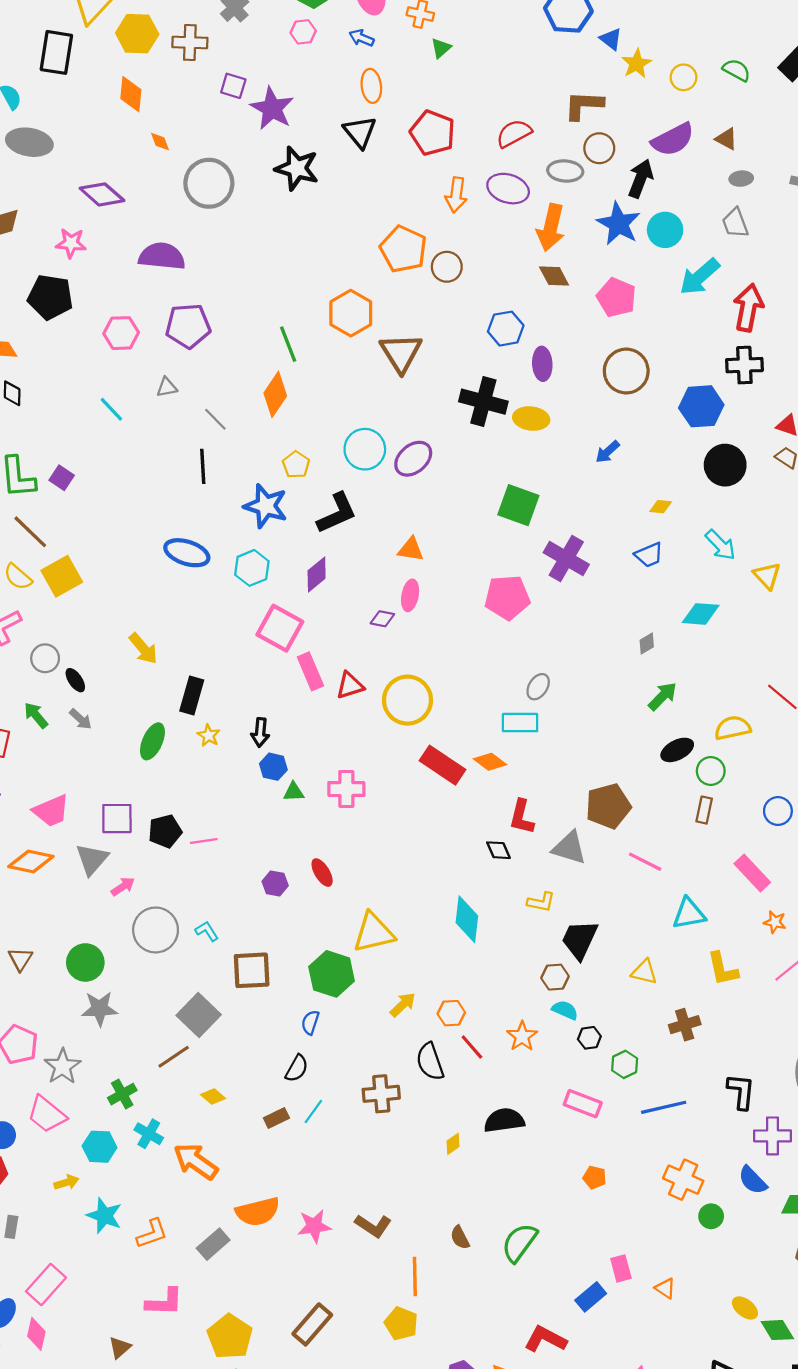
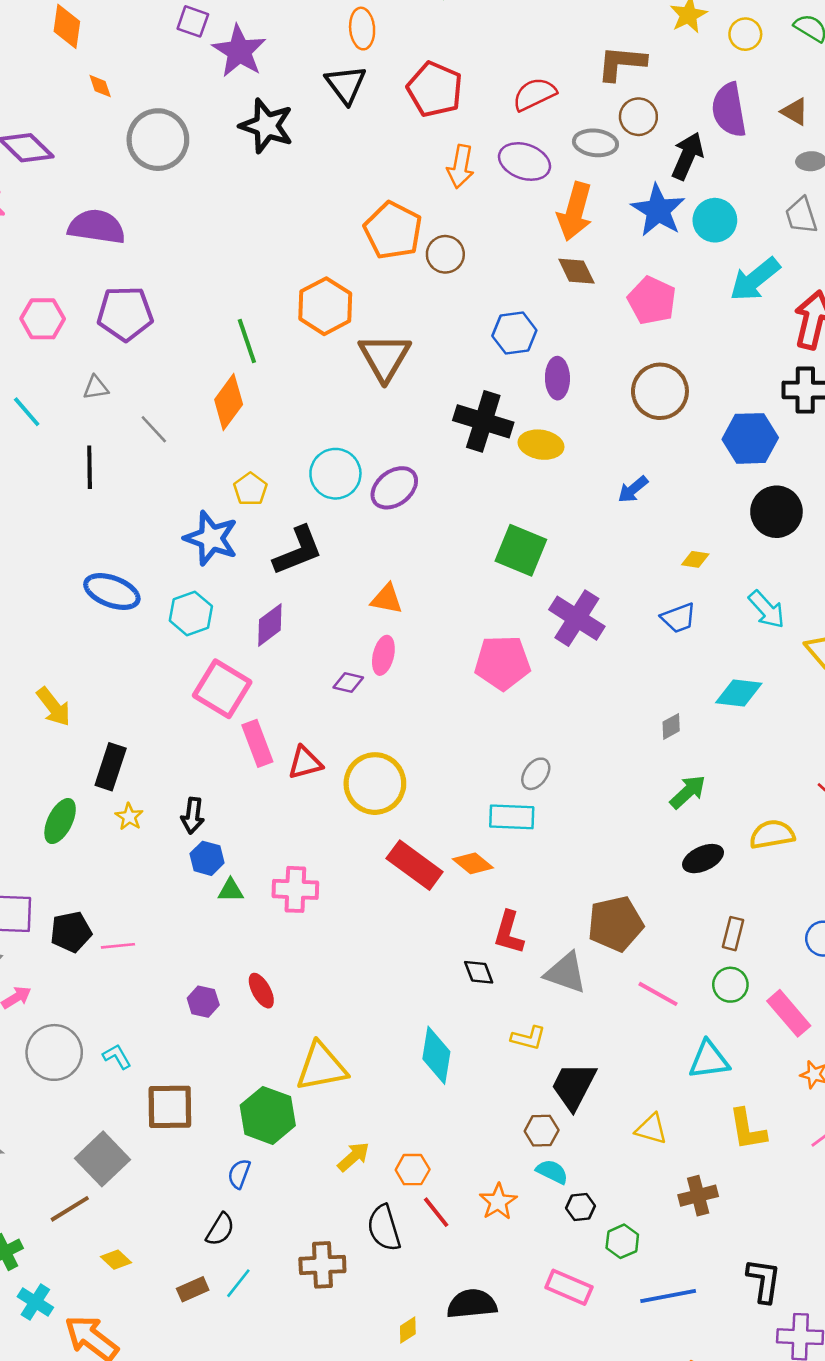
purple semicircle: (673, 140) -> (729, 110), turned 105
black line: (203, 466) -> (90, 467), moved
green circle: (711, 771) -> (730, 985), moved

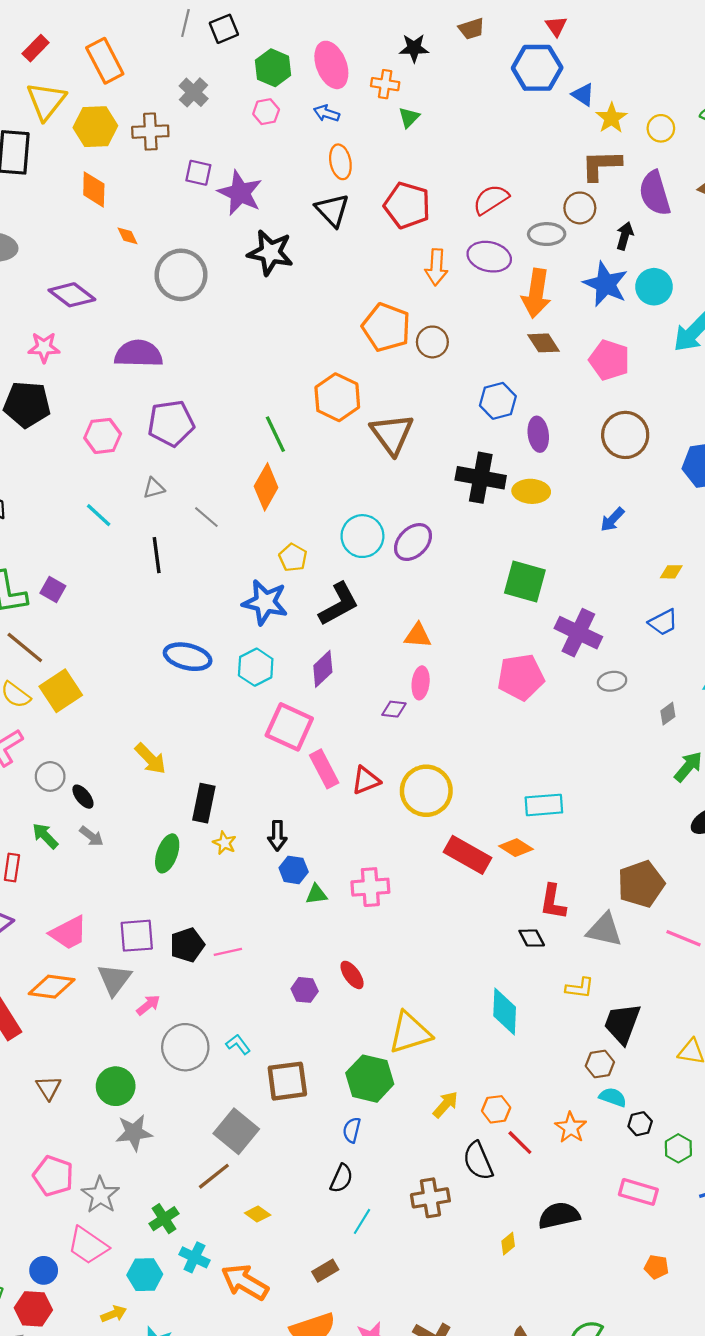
brown L-shape: (622, 63) -> (601, 165), moved
black arrow: (687, 156) -> (625, 236), size x0.7
gray ellipse: (536, 774) -> (612, 681), moved, turned 52
brown rectangle: (193, 1289) -> (325, 1271), moved

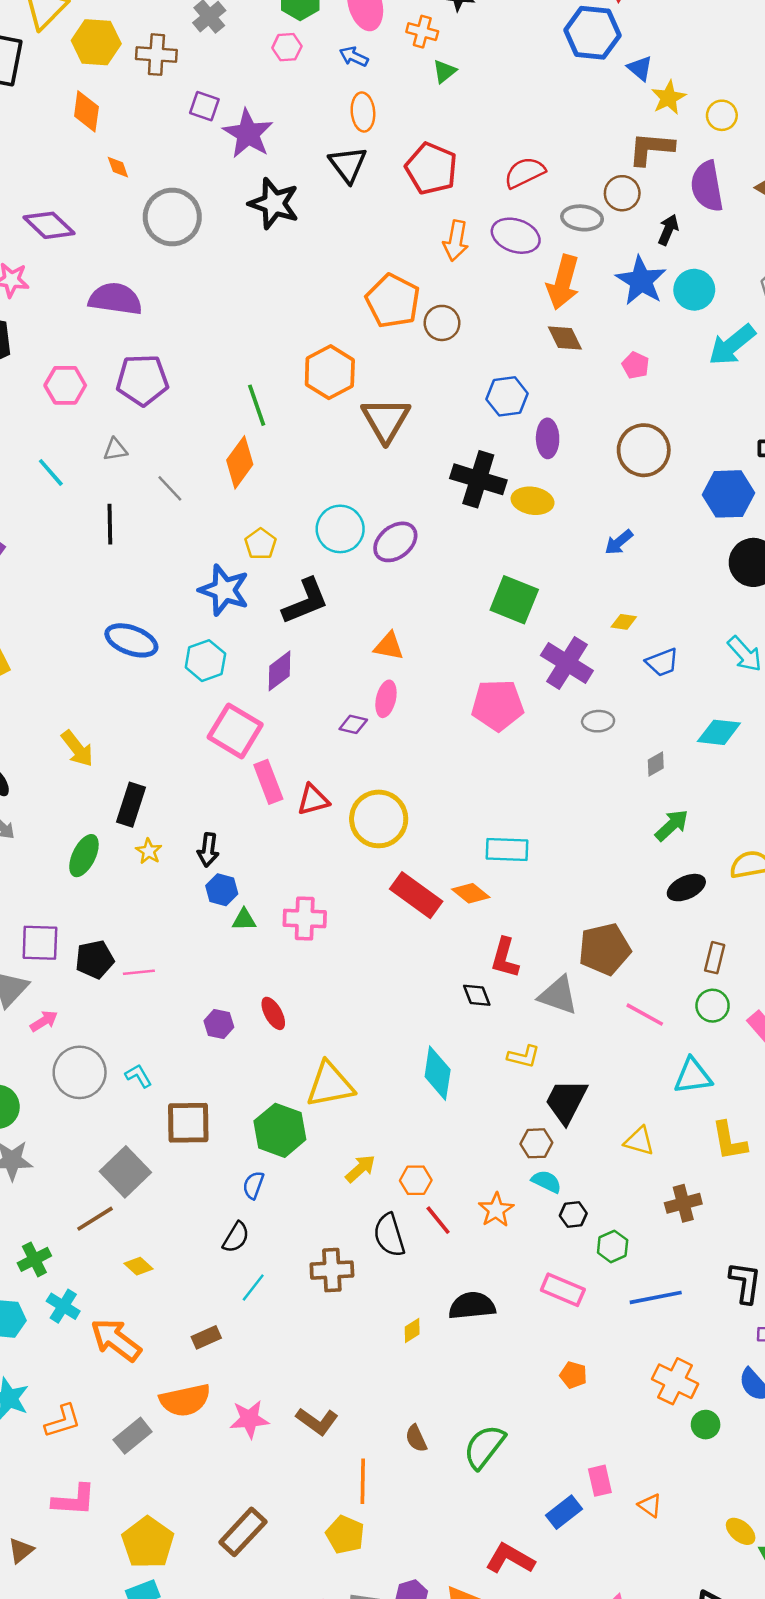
pink pentagon: (609, 360) -> (636, 365), size x0.6
yellow diamond: (671, 572) -> (624, 622), moved

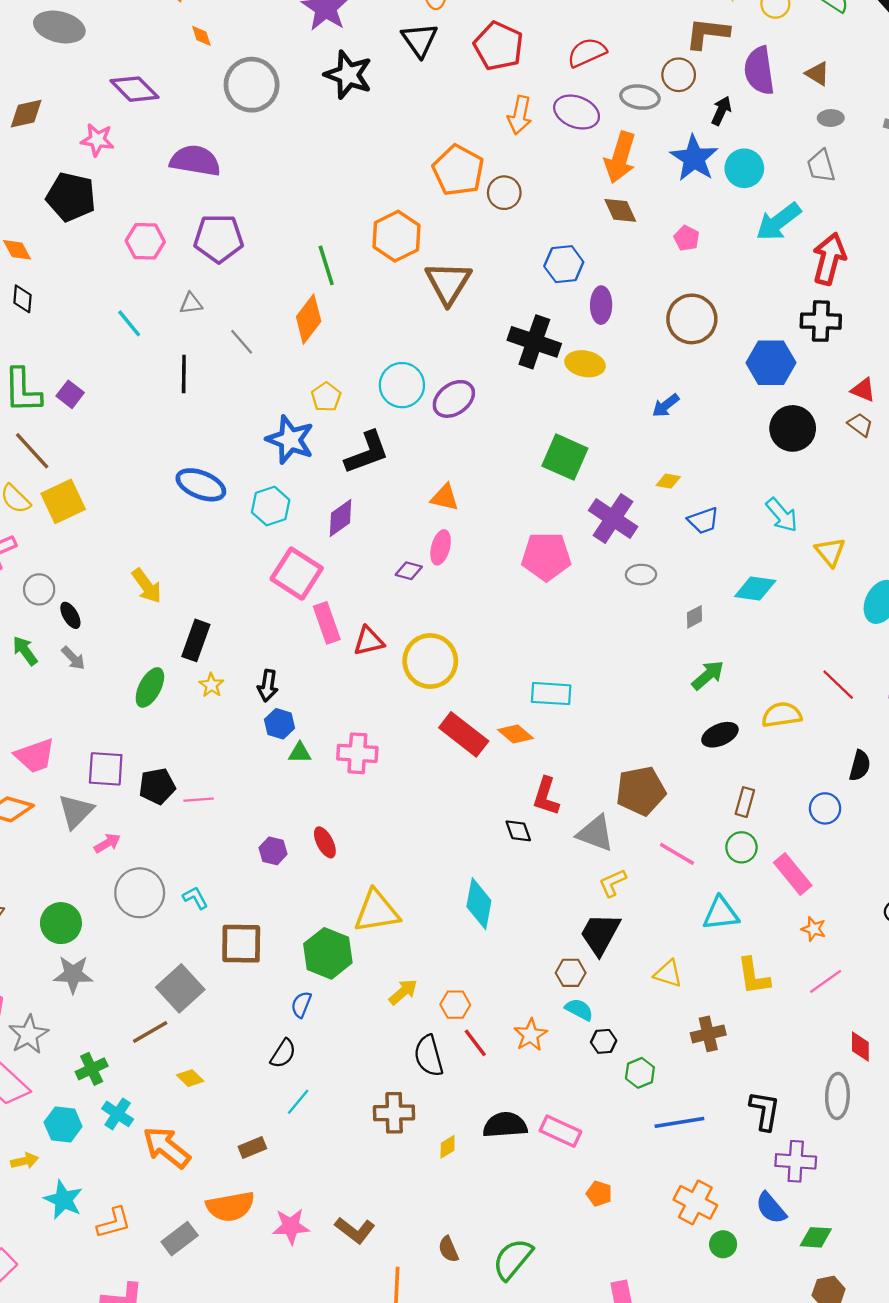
yellow L-shape: (524, 1057) -> (613, 883), moved, turned 140
brown cross: (332, 1270) -> (394, 1113), moved
pink rectangle: (563, 1290) -> (560, 1131), moved

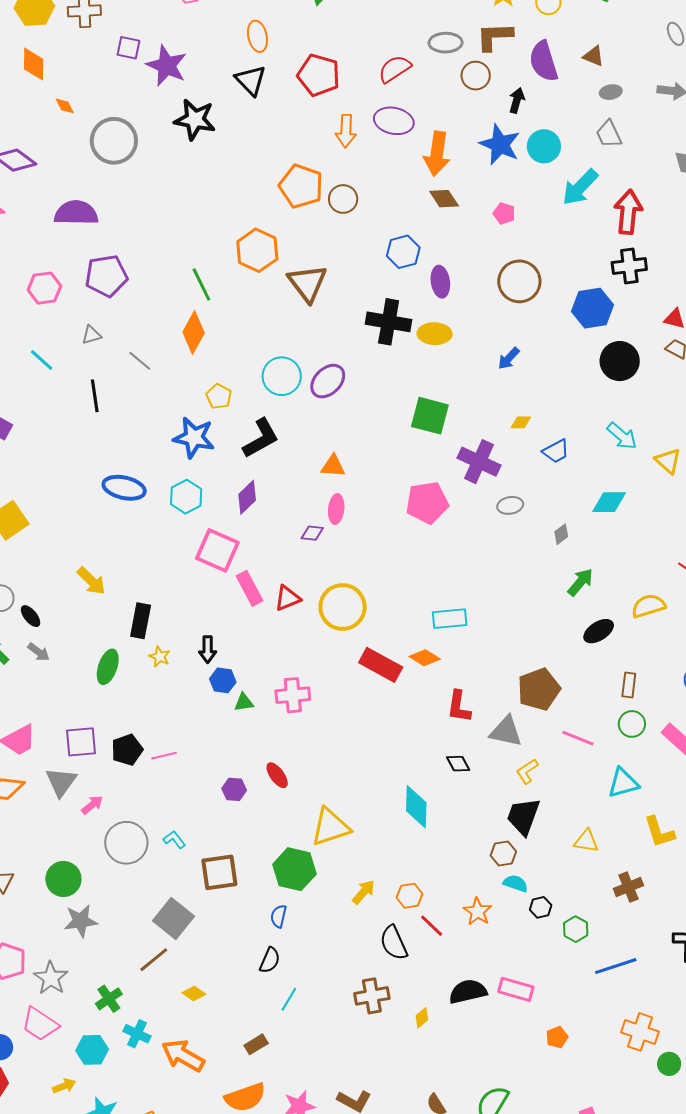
gray ellipse: (640, 97) -> (446, 43), moved
black diamond: (518, 831) -> (458, 764), moved
orange pentagon: (599, 1194) -> (557, 1037), turned -30

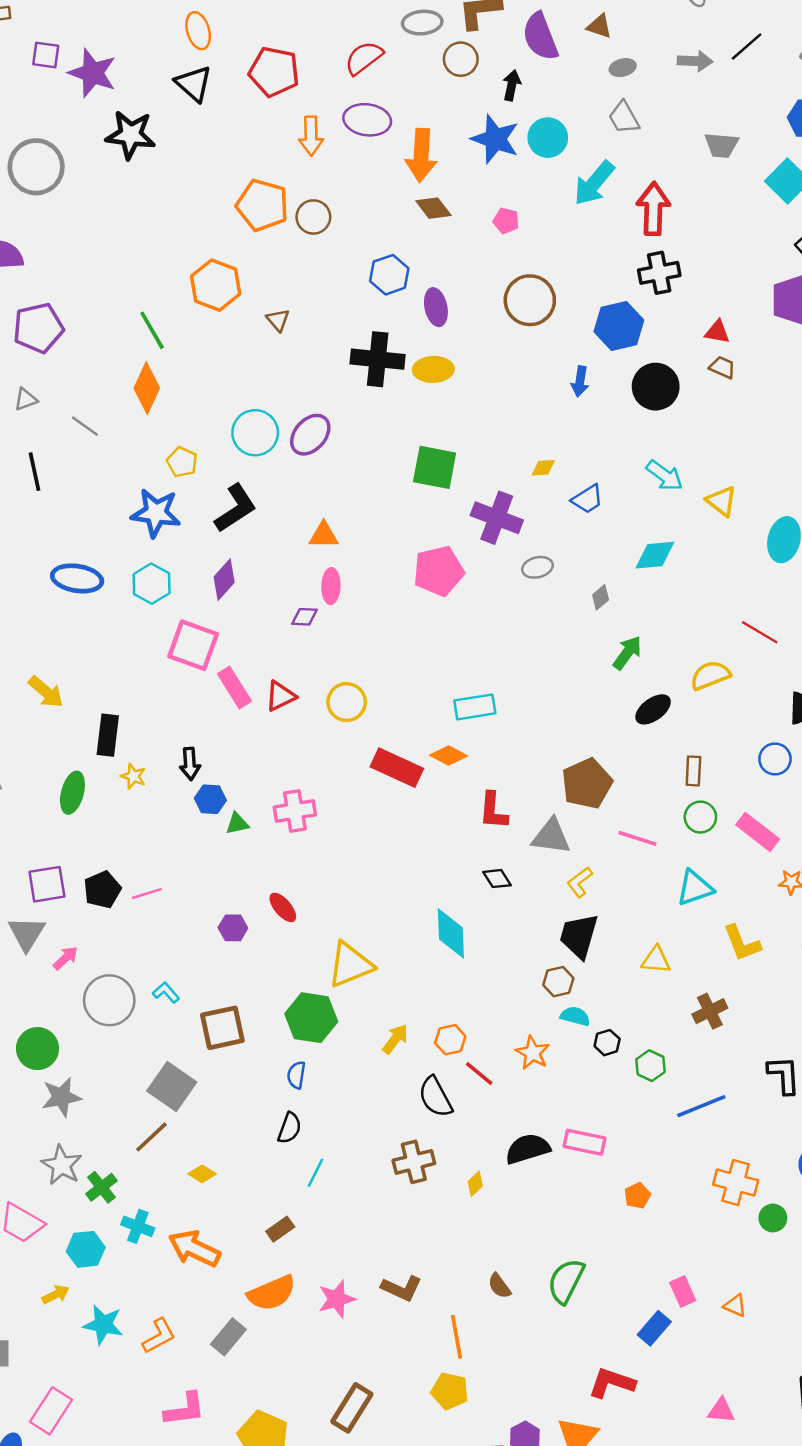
brown triangle: (307, 283) -> (278, 320), size x0.5
blue arrow: (509, 358) -> (580, 381), moved, turned -30
yellow circle: (343, 607) -> (347, 702), size x0.7
gray star: (51, 978) -> (62, 1165), moved

